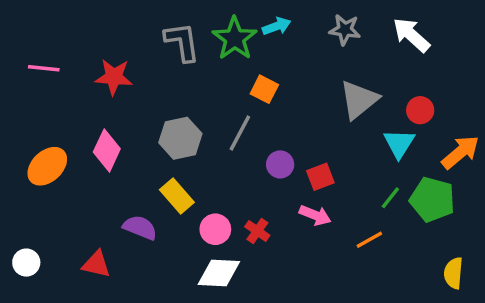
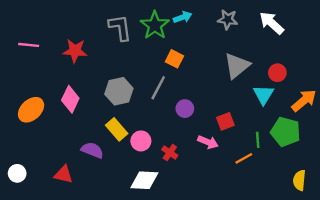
red square: (320, 177) -> (225, 121), moved
green line: (390, 198) -> (258, 140), moved, turned -42
pink circle: (215, 229) -> (141, 141), moved

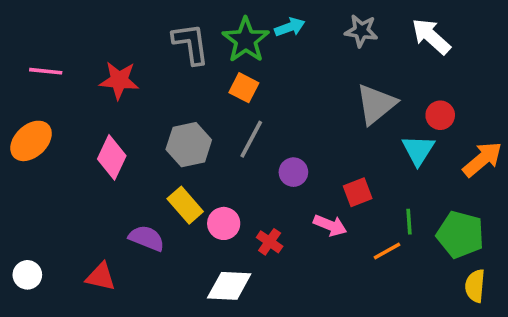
orange square: (174, 59) -> (244, 88), moved
orange ellipse: (31, 110) -> (31, 141), moved
green pentagon: (285, 132) -> (460, 234), moved

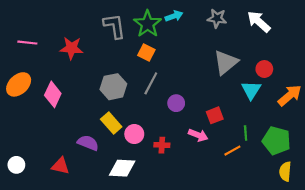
pink diamond: (112, 157) -> (53, 94), moved
red cross: (270, 242) -> (162, 145), turned -32
white diamond: (229, 286) -> (122, 168), moved

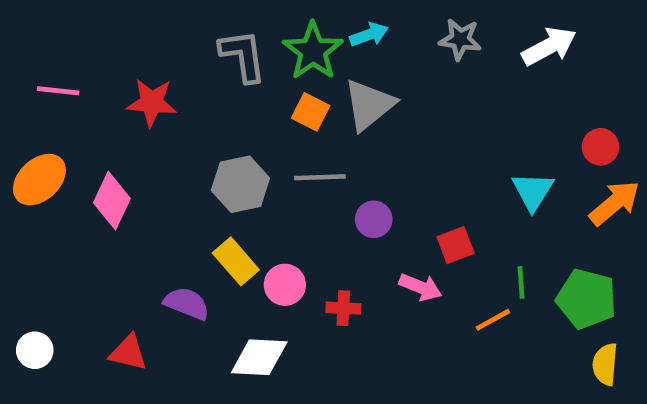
white arrow: (259, 22) -> (549, 46), turned 110
gray triangle: (226, 62) -> (369, 105), moved
red circle: (264, 69) -> (600, 147), moved
gray line: (151, 83) -> (320, 177), turned 60

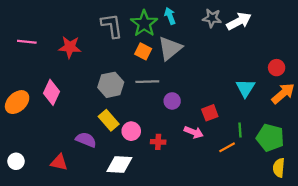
cyan arrow: (369, 35) -> (170, 16), turned -91
white arrow: (549, 46) -> (239, 21), moved
orange ellipse: (39, 180) -> (17, 102), moved

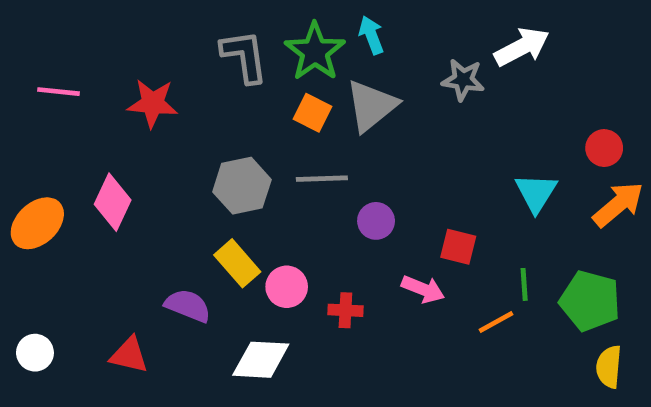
gray star: (212, 18) -> (463, 80), moved
red square: (210, 113) -> (458, 247), turned 35

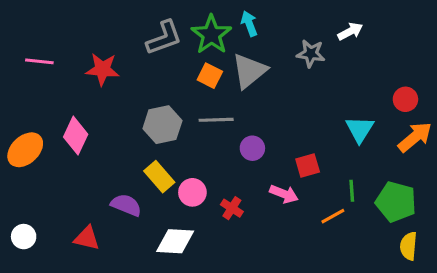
white arrow: (522, 47) -> (350, 31), size x0.7
gray L-shape: (244, 56) -> (164, 38), turned 78
red square: (458, 247) -> (308, 166), turned -30
red cross: (345, 310) -> (232, 208), turned 30

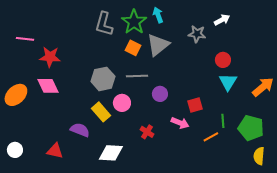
gray L-shape: (164, 38) -> (104, 24), turned 125
red star: (103, 69) -> (50, 57), moved
red circle: (405, 99) -> (223, 60), moved
pink diamond: (76, 136) -> (48, 86), turned -50
pink circle: (192, 192) -> (122, 103), moved

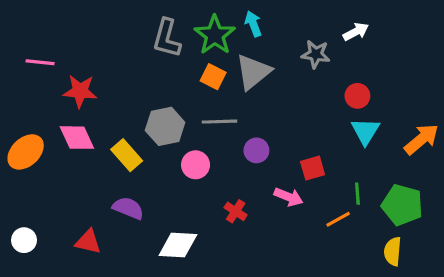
yellow rectangle: (101, 112) -> (127, 155), moved
yellow semicircle: (259, 156) -> (393, 251), moved

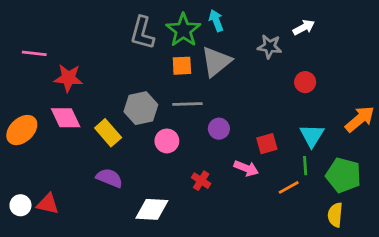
orange square: (213, 77) -> (182, 66), turned -30
cyan triangle: (365, 131) -> (312, 135), moved
red triangle: (88, 242) -> (48, 204), moved

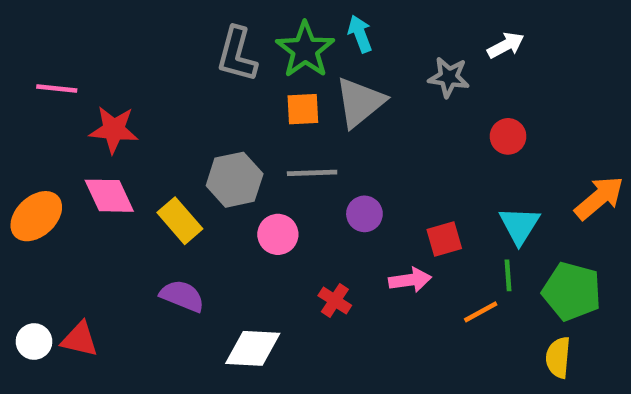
pink arrow: (246, 168) -> (410, 280), turned -30

